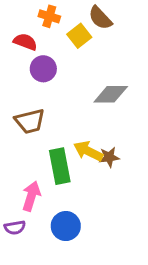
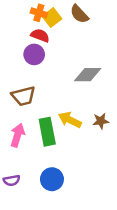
yellow square: (79, 36) -> (52, 18), moved
red semicircle: (25, 42) -> (40, 35), moved
brown star: (109, 157) -> (101, 121), moved
pink arrow: (31, 196) -> (18, 135), moved

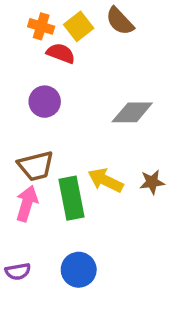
orange cross: (39, 13) -> (41, 26), moved
purple circle: (34, 54) -> (45, 102), moved
brown trapezoid: (23, 96) -> (36, 166), moved

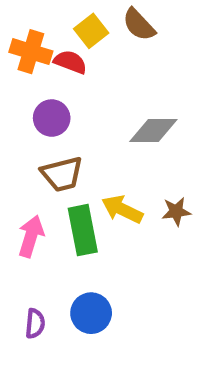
orange cross: (41, 26) -> (31, 52), moved, size x1.4
brown trapezoid: (36, 166) -> (62, 174), moved
purple semicircle: (18, 271) -> (35, 324), moved, turned -75

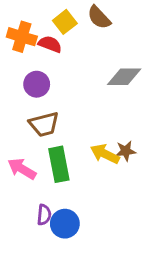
gray diamond: (153, 130) -> (124, 77), moved
yellow arrow: (122, 209) -> (105, 154), moved
pink arrow: (31, 236) -> (22, 169), turned -76
purple semicircle: (35, 324) -> (44, 215), moved

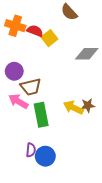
yellow square: (65, 22) -> (49, 38), moved
purple circle: (37, 84) -> (14, 71), moved
pink arrow: (22, 169) -> (18, 101), moved

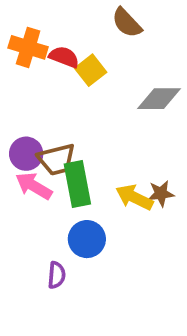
purple circle: (14, 71) -> (26, 154), moved
green rectangle: (41, 115) -> (77, 184), moved
blue circle: (45, 156) -> (87, 239), moved

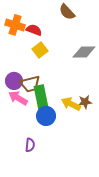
yellow square: (91, 70) -> (40, 50), moved
blue circle: (87, 239) -> (46, 116), moved

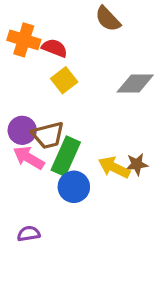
green rectangle: (41, 97) -> (66, 156), turned 35
purple semicircle: (30, 145) -> (29, 234), moved, turned -104

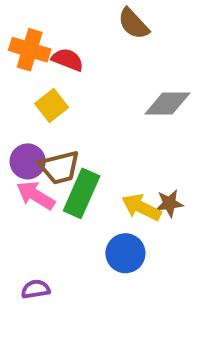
yellow square: (64, 80) -> (52, 106), moved
blue circle: (74, 187) -> (125, 253), moved

